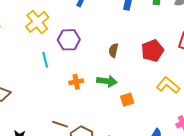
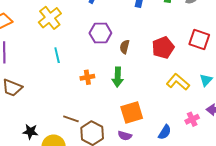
purple hexagon: (69, 40) -> (100, 33), moved
green arrow: (107, 81) -> (118, 77), turned 84
orange square: (127, 100) -> (132, 112), moved, size x1.6

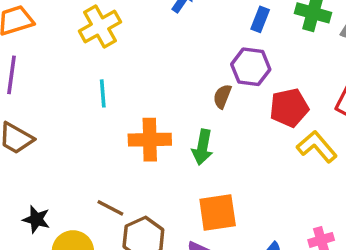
purple hexagon: (100, 33) -> (251, 67), moved
orange cross: (87, 77) -> (150, 140), size x1.6
yellow L-shape: (178, 82) -> (317, 147), moved

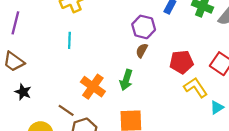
purple hexagon: (251, 67) -> (144, 27), moved
orange cross: (150, 140) -> (93, 87), moved, turned 30
black star: (36, 219) -> (23, 92), moved

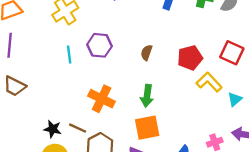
purple hexagon: (144, 27) -> (100, 45), moved
green arrow: (126, 80) -> (147, 96), moved
black star: (23, 92) -> (53, 129), moved

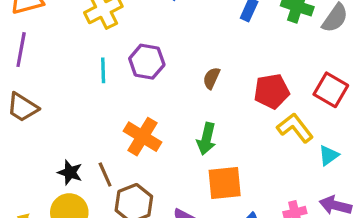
brown line: (78, 128) -> (105, 174), turned 36
orange square: (147, 128) -> (225, 183), moved

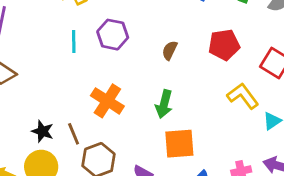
red pentagon: (272, 91) -> (224, 45), moved

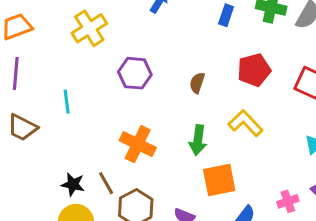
cyan line: (74, 41) -> (67, 102), moved
yellow L-shape: (243, 96) -> (246, 123), moved

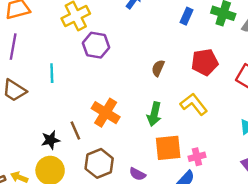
purple hexagon: (135, 73) -> (96, 45), moved
brown line: (106, 183) -> (75, 130), moved
black star: (73, 184) -> (51, 140), turned -30
pink cross: (288, 201) -> (197, 157), moved

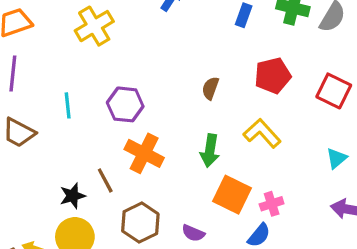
purple hexagon: (96, 45) -> (125, 104), moved
orange square: (168, 148) -> (232, 195), turned 36

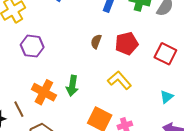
brown semicircle: (210, 88) -> (96, 42), moved
purple hexagon: (125, 104) -> (32, 46), moved
green arrow: (210, 151) -> (72, 86), moved

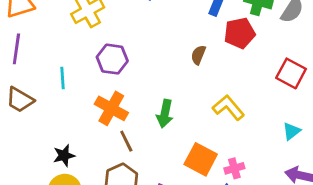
red pentagon: (127, 43) -> (240, 33), moved
orange cross: (44, 92) -> (111, 108), moved
brown line: (19, 109) -> (126, 141), moved

